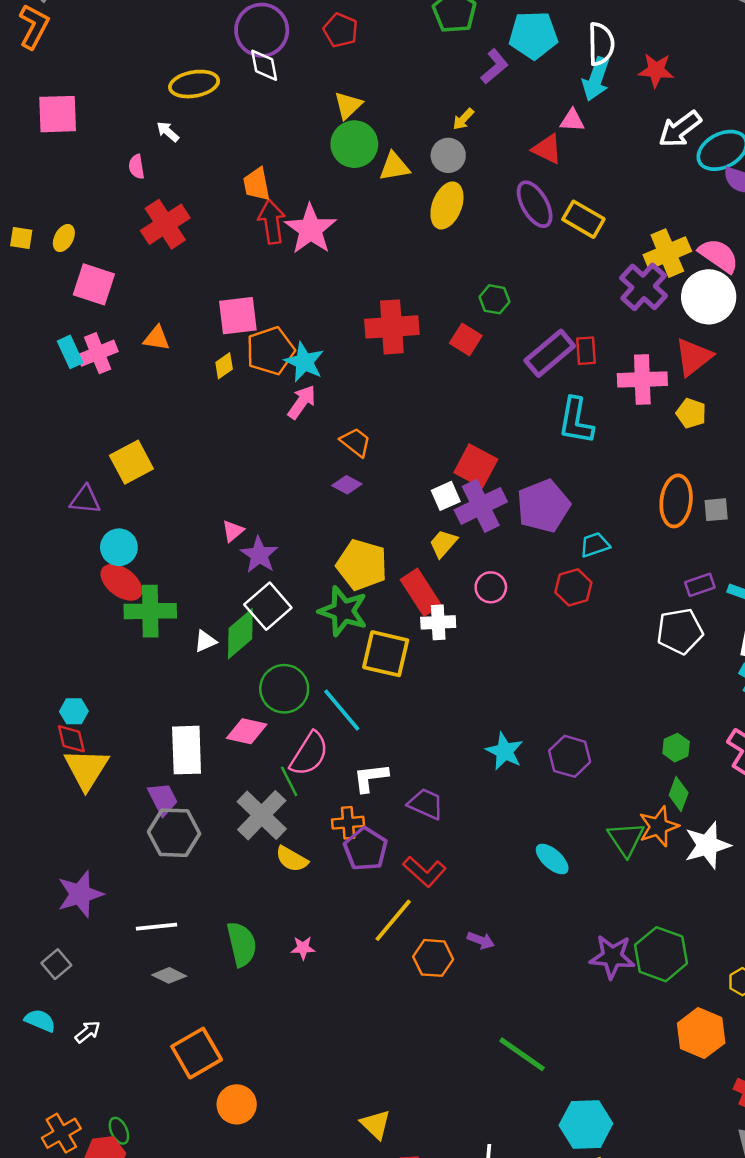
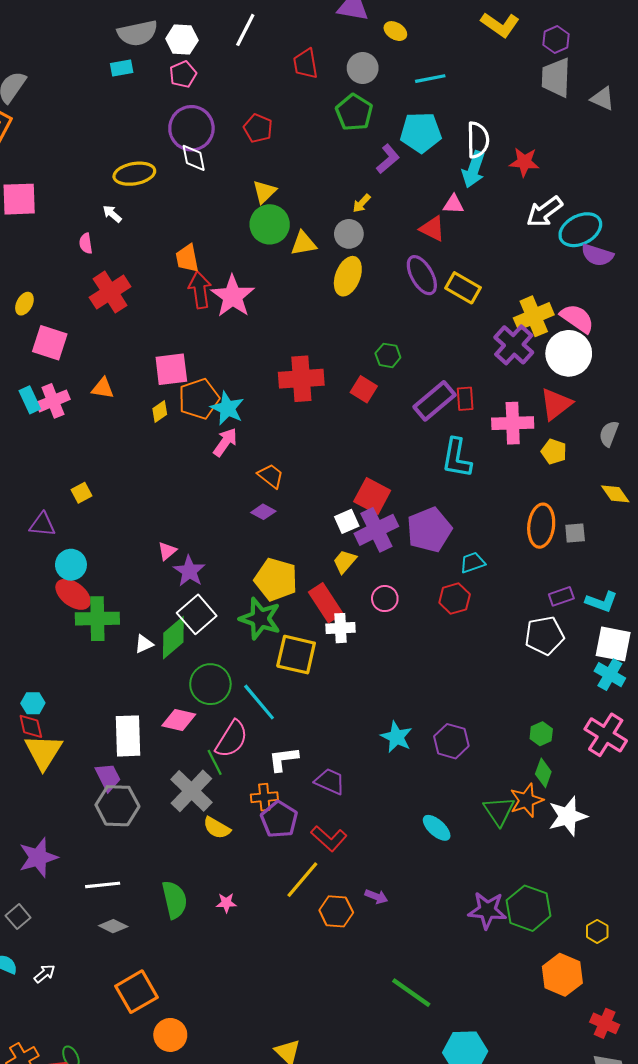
yellow square: (131, 462) -> (82, 493), size x0.6

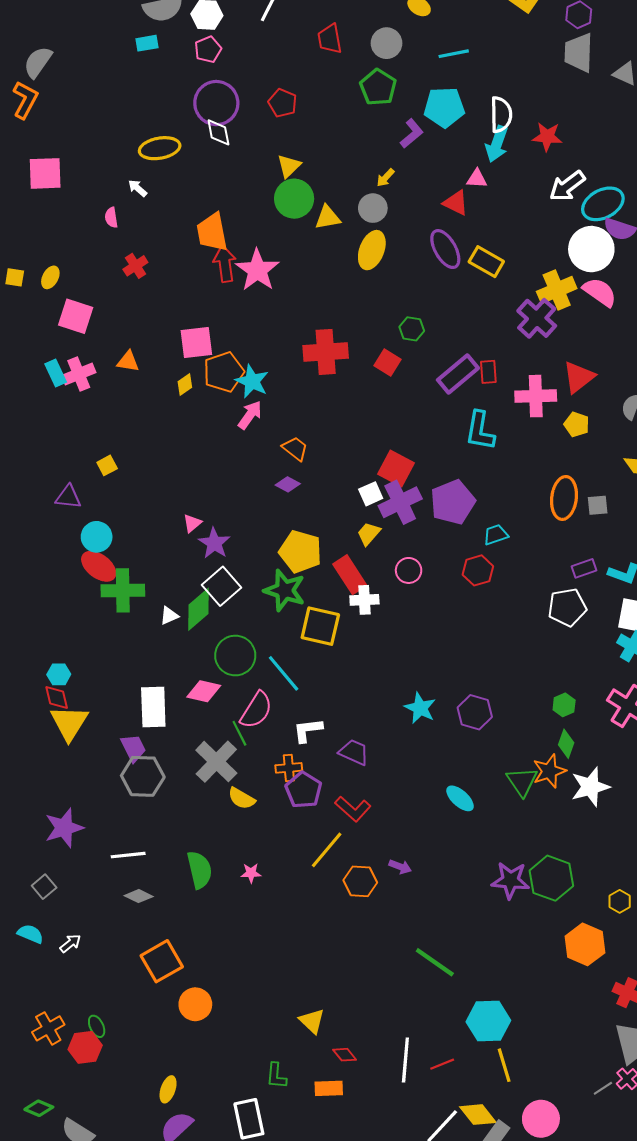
orange trapezoid: (187, 258) -> (212, 232), size x1.4
red cross: (110, 292) -> (135, 266), size x0.6
white circle: (569, 353) -> (591, 249), moved

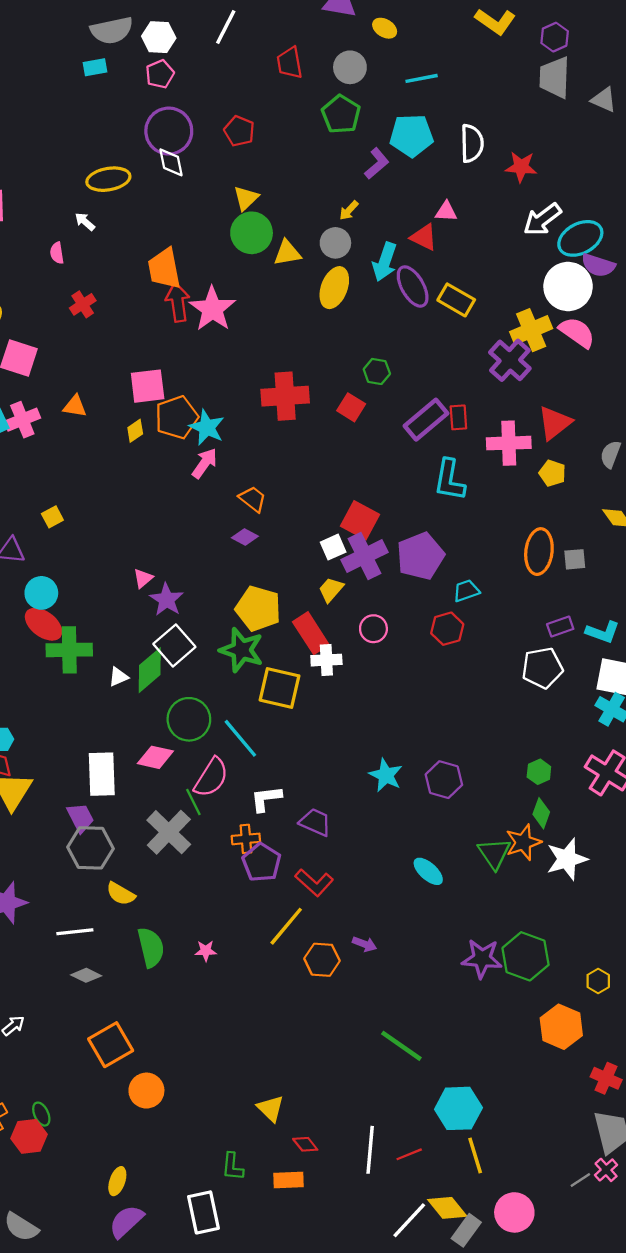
cyan arrow: (497, 144) -> (385, 262), moved
yellow semicircle: (242, 798) -> (121, 894), moved

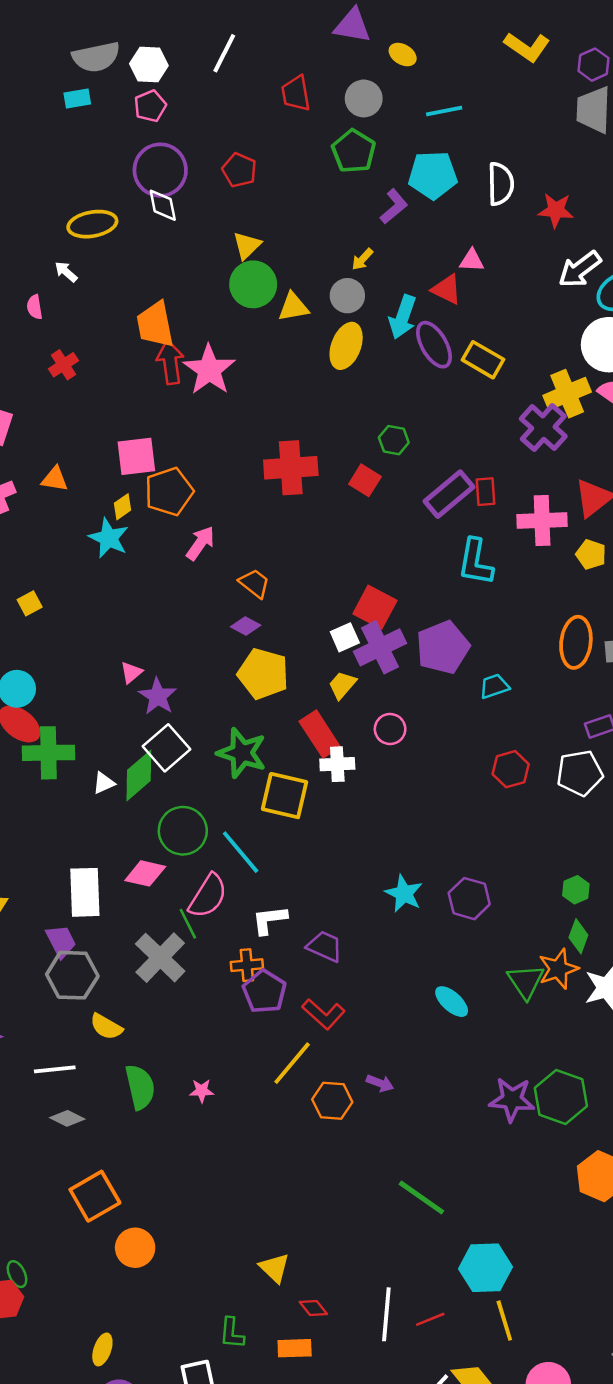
cyan star: (207, 427) -> (109, 538), moved
yellow pentagon: (258, 609) -> (263, 674), moved
red hexagon: (447, 629) -> (511, 769), moved

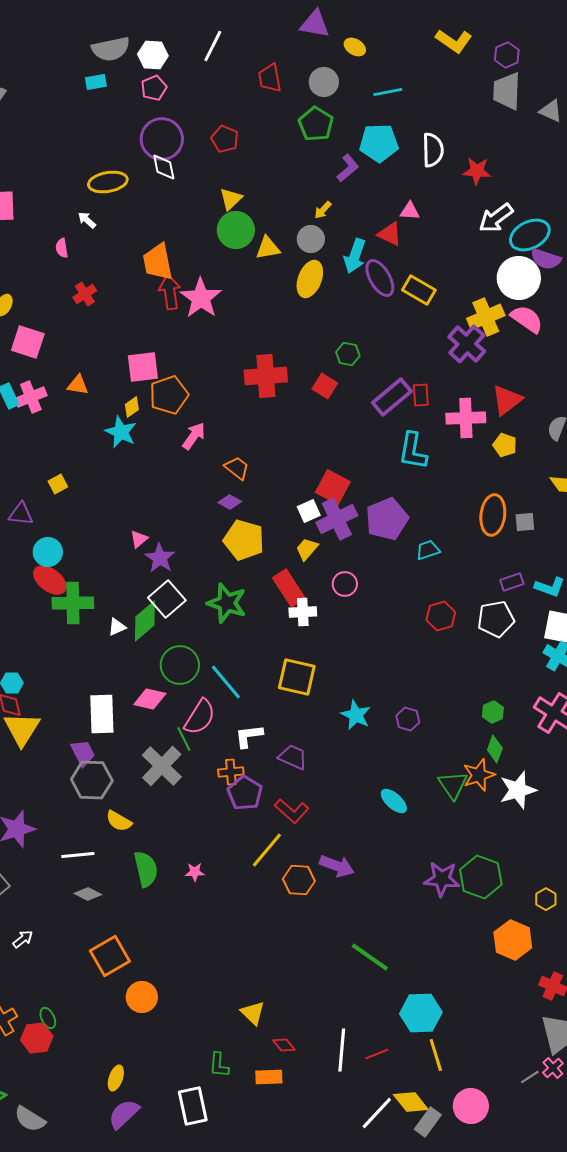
yellow square: (285, 796) -> (297, 677), moved
purple hexagon: (469, 899) -> (408, 719), size x0.7
purple arrow: (380, 1083) -> (337, 866), size x1.6

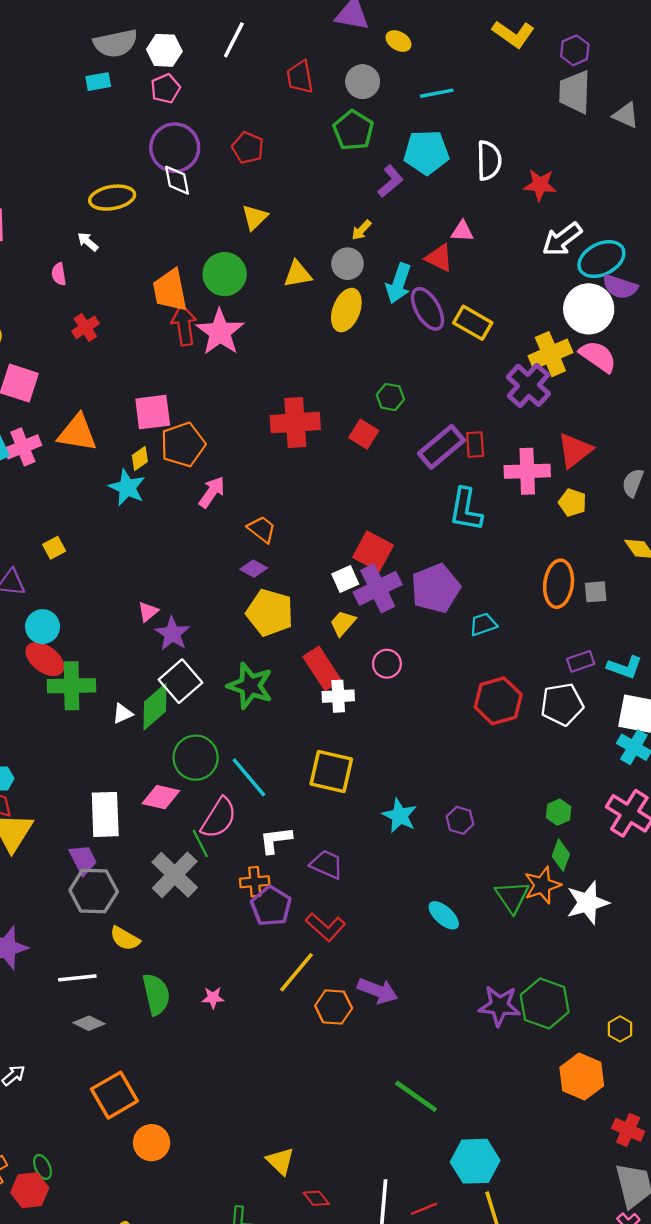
green circle: (236, 230) -> (225, 274), moved
orange triangle: (78, 385) -> (77, 433), size x1.6
red hexagon: (441, 616) -> (498, 701), size x1.4

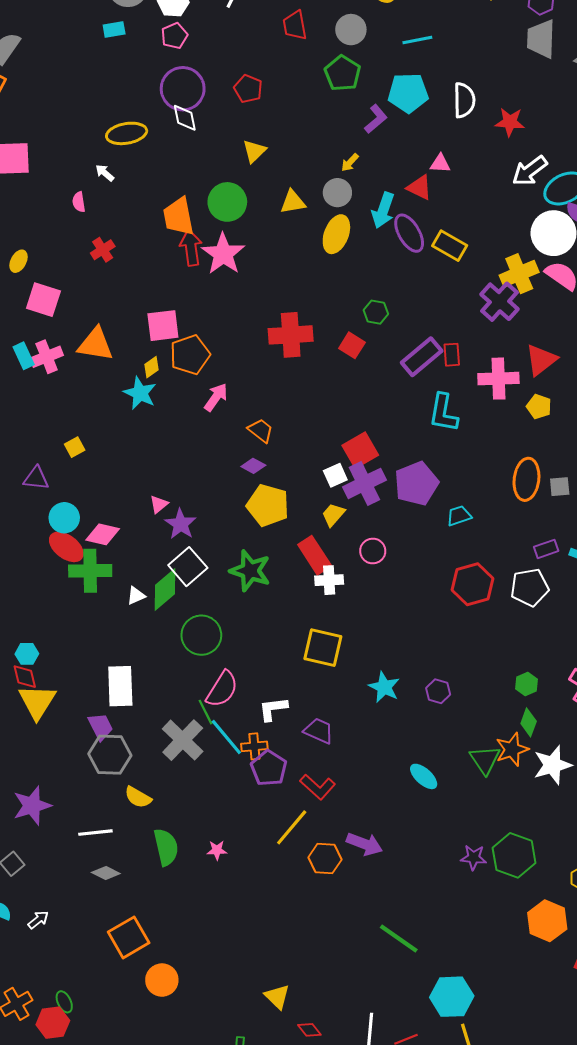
red square: (373, 551) -> (360, 450), turned 32
cyan line: (249, 777) -> (226, 737), moved
pink diamond: (161, 797) -> (103, 534), moved
purple star: (499, 1006) -> (474, 857), size x0.7

